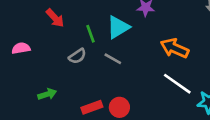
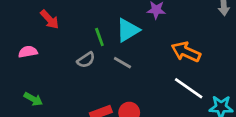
red arrow: (55, 18) -> (50, 19), moved
green arrow: (47, 94) -> (33, 99), moved, turned 48

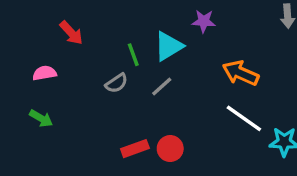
gray line: (122, 63) -> (162, 87), turned -72
green arrow: (33, 99) -> (41, 118), moved

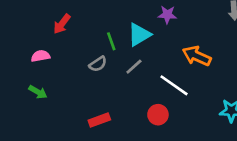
red arrow: (71, 33) -> (62, 24), turned 80
white line: (244, 118) -> (174, 85), moved
red rectangle: (135, 149) -> (99, 120), moved
red circle: (170, 149) -> (158, 115), moved

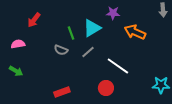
orange arrow: (197, 56) -> (135, 32), moved
gray semicircle: (98, 64) -> (61, 50), turned 56

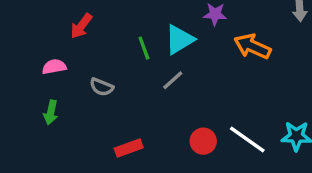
gray semicircle: (61, 50) -> (102, 87), moved
white line: (118, 66) -> (247, 139), moved
green arrow: (16, 71) -> (51, 112), turned 72

